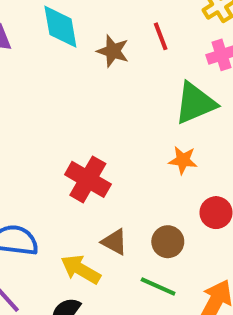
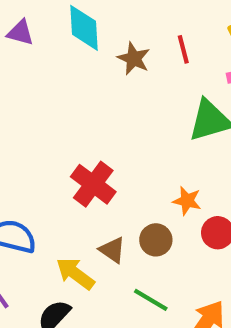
orange star: (183, 160) -> (187, 201), moved
brown circle: (168, 242) -> (156, 240), moved

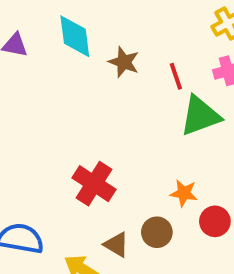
red line: (183, 49) -> (176, 76), moved

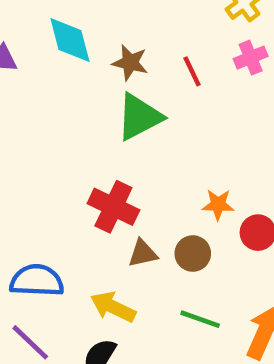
green triangle: (200, 116) -> (139, 117), moved
brown triangle: (116, 245) -> (143, 253), moved, turned -36

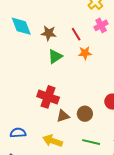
green triangle: (139, 117) -> (55, 56), size x0.7
orange star: (218, 205) -> (85, 53), moved
blue semicircle: (37, 281) -> (18, 133), size x0.7

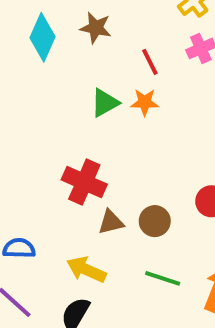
cyan diamond: (21, 26) -> (43, 37), turned 40
brown star: (49, 33) -> (96, 28), moved
orange star: (85, 53) -> (145, 102), moved

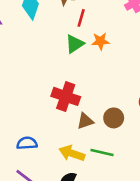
red line: (150, 62) -> (81, 18), moved, turned 48
green line: (163, 278) -> (102, 153), moved

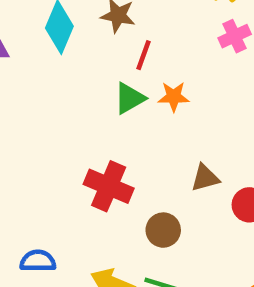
brown circle: (114, 118) -> (163, 230), moved
brown triangle: (85, 121) -> (205, 178), moved

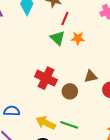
green triangle: (130, 98) -> (58, 38), turned -49
brown circle: (163, 230) -> (70, 91), moved

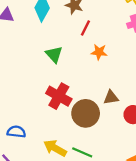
green triangle: (58, 38) -> (54, 54), moved
brown circle: (70, 91) -> (86, 113), size x1.5

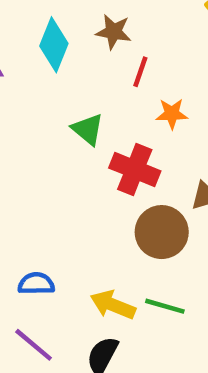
red cross: (59, 96) -> (135, 169), moved

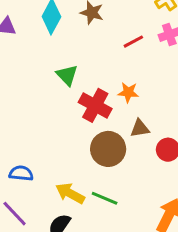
red line: (140, 72) -> (133, 42), moved, turned 36
orange star: (172, 114) -> (128, 92), moved

